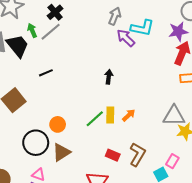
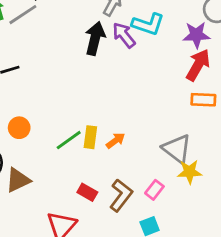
black arrow: (109, 77) -> (95, 38), moved, size x1.6
gray triangle: (174, 116) -> (177, 149), turned 30
orange circle: (58, 124) -> (19, 128), moved
pink rectangle: (172, 161) -> (154, 190), moved

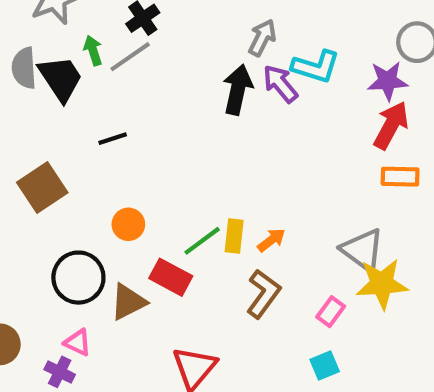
yellow star: (189, 172) -> (382, 284), size x1.4
red rectangle: (87, 192) -> (171, 277), moved, size x1.4
brown L-shape: (121, 195) -> (263, 294), moved

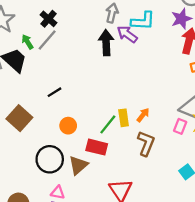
black line: (113, 139) -> (55, 92), moved
pink rectangle: (331, 312) -> (180, 126), moved

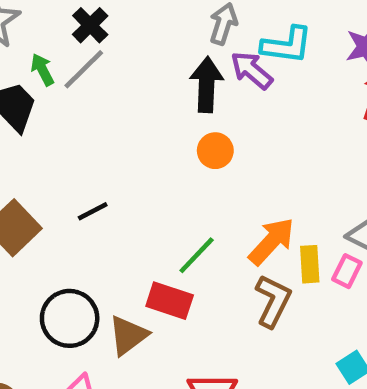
black line: (55, 92) -> (93, 211), moved
orange arrow: (143, 115) -> (272, 241), size x1.6
yellow rectangle: (124, 118) -> (310, 264), moved
orange circle: (68, 126) -> (215, 151), moved

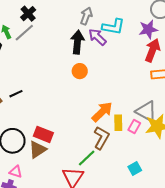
black line: (93, 211) -> (16, 94), moved
green line: (197, 255) -> (87, 158), moved
red rectangle: (170, 301) -> (43, 134), moved

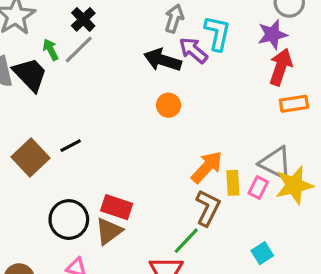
cyan L-shape: (113, 27) -> (217, 33), turned -85
black arrow: (77, 42) -> (163, 60), turned -75

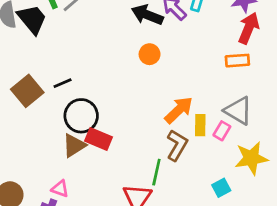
orange rectangle: (294, 104) -> (237, 61), moved
yellow star: (294, 185) -> (251, 158), moved
black circle: (69, 220) -> (81, 116), moved
brown triangle: (109, 231) -> (74, 146), moved
green line: (186, 241) -> (156, 172), turned -35

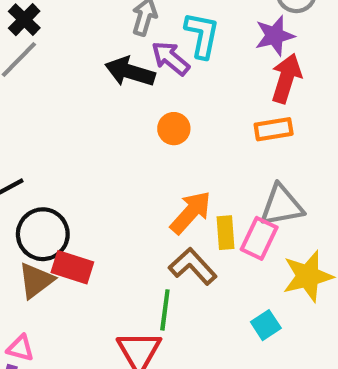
orange circle: (150, 54) -> (174, 129), moved
gray triangle: (238, 111) -> (282, 205), turned -36
pink rectangle: (222, 131) -> (259, 238), size x1.4
brown L-shape: (177, 145) -> (193, 266), turned -68

